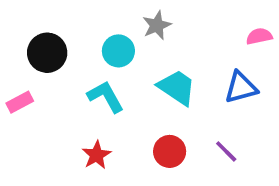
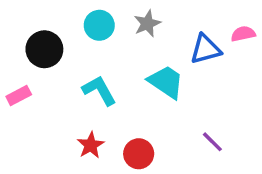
cyan circle: (118, 51) -> (99, 25), moved
blue triangle: (241, 87) -> (205, 49), moved
red circle: (170, 151) -> (139, 154), moved

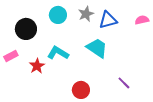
blue triangle: (205, 49) -> (108, 20), moved
cyan L-shape: (99, 90) -> (58, 53), turned -30
red star: (91, 145) -> (37, 66), moved

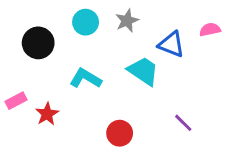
blue triangle: (108, 20) -> (171, 44), moved, turned 36
pink rectangle: (11, 56) -> (16, 101), moved
red star: (37, 66) -> (47, 114), moved

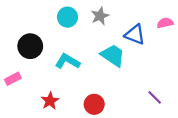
black circle: (38, 43) -> (30, 46), moved
red star: (47, 114) -> (50, 101), moved
purple line: (183, 123) -> (155, 97), moved

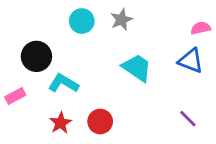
blue triangle: (135, 35) -> (191, 61), moved
cyan L-shape: (67, 61) -> (63, 83), moved
red circle: (94, 104) -> (100, 122), moved

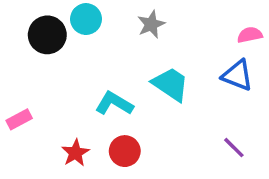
cyan circle: (82, 21) -> (86, 19), moved
black circle: (36, 56) -> (47, 35), moved
cyan L-shape: (63, 83) -> (114, 104), moved

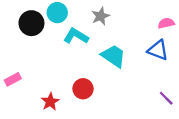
cyan L-shape: (114, 104) -> (76, 36), moved
purple line: (234, 148) -> (166, 98), moved
red circle: (125, 151) -> (83, 89), moved

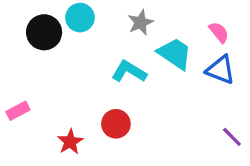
pink semicircle: (166, 23) -> (219, 32), moved, turned 63
cyan L-shape: (76, 36) -> (129, 72), moved
cyan trapezoid: (113, 56) -> (175, 54), moved

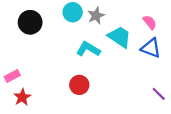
cyan circle: (80, 18) -> (73, 12), moved
red star: (70, 142) -> (22, 97), moved

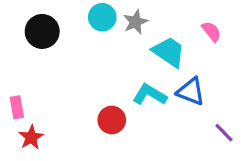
blue triangle: (151, 48) -> (191, 92), moved
cyan L-shape: (88, 49) -> (150, 95), moved
pink rectangle: (12, 76) -> (17, 107), turned -72

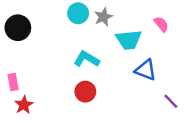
black circle: (42, 31) -> (18, 28), moved
cyan trapezoid: (169, 52) -> (129, 40), turned 140
cyan L-shape: (150, 95) -> (87, 59), moved

